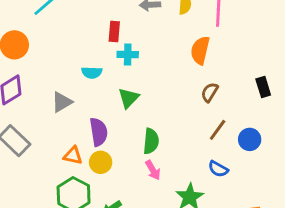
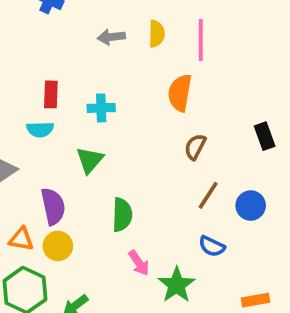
red rectangle: (114, 32) -> (51, 94), moved
cyan cross: (128, 54) -> (101, 108), moved
pink arrow: (153, 170) -> (139, 263), moved

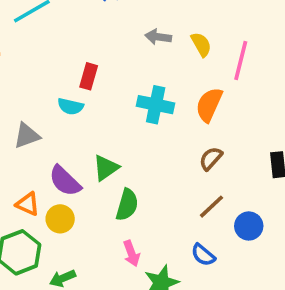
yellow semicircle: (157, 34) -> (201, 44), turned -45
cyan cross: (101, 108) -> (156, 105), moved, size x1.4
green triangle: (90, 160) -> (106, 168), moved
purple semicircle: (53, 206) -> (65, 181), turned 132

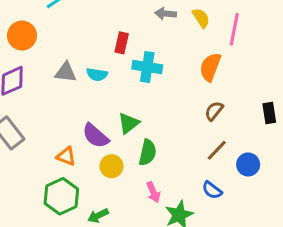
red rectangle: (89, 76) -> (122, 43), moved
cyan cross: (156, 105) -> (147, 67), moved
gray triangle: (27, 136) -> (66, 72), moved, turned 30
yellow circle: (60, 219) -> (111, 166), moved

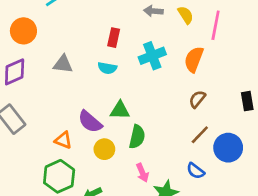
cyan cross: (147, 67) -> (152, 56), moved, turned -30
cyan semicircle: (97, 74) -> (107, 68), moved
green triangle: (129, 123) -> (120, 110), turned 40
blue circle: (248, 164) -> (228, 148), size x1.4

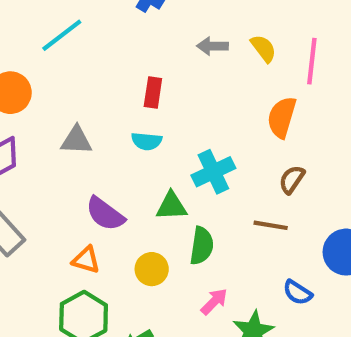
cyan cross: (152, 56) -> (213, 172), moved
purple semicircle: (90, 122) -> (105, 214), moved
brown line: (200, 135) -> (271, 225), moved, turned 60
pink arrow: (142, 173) -> (214, 302), turned -108

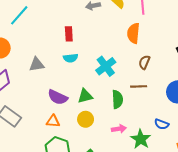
green triangle: (171, 206) -> (85, 96), moved
green semicircle: (202, 246) -> (117, 99), moved
blue semicircle: (297, 292) -> (162, 124), moved
pink arrow: (214, 302) -> (119, 129), turned 48

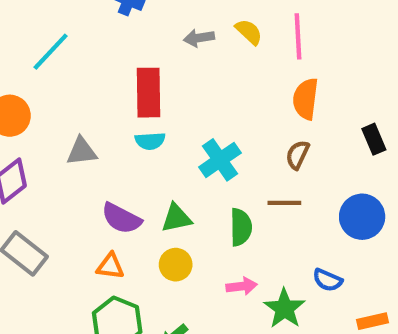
orange semicircle: (133, 33) -> (306, 99), moved
red rectangle: (69, 34) -> (148, 93), size x1.6

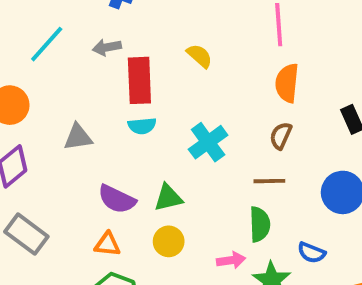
yellow semicircle: (249, 32) -> (200, 56), moved
gray arrow: (199, 38) -> (107, 47), moved
green semicircle: (241, 227) -> (260, 224), moved

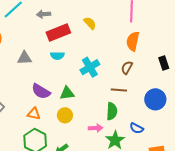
red rectangle: (139, 80) -> (58, 33), turned 65

